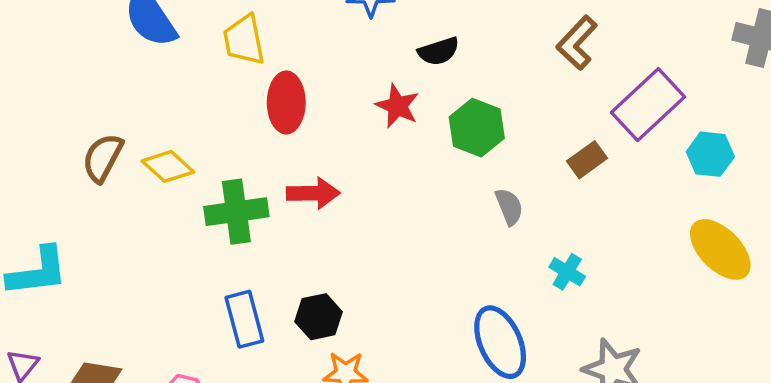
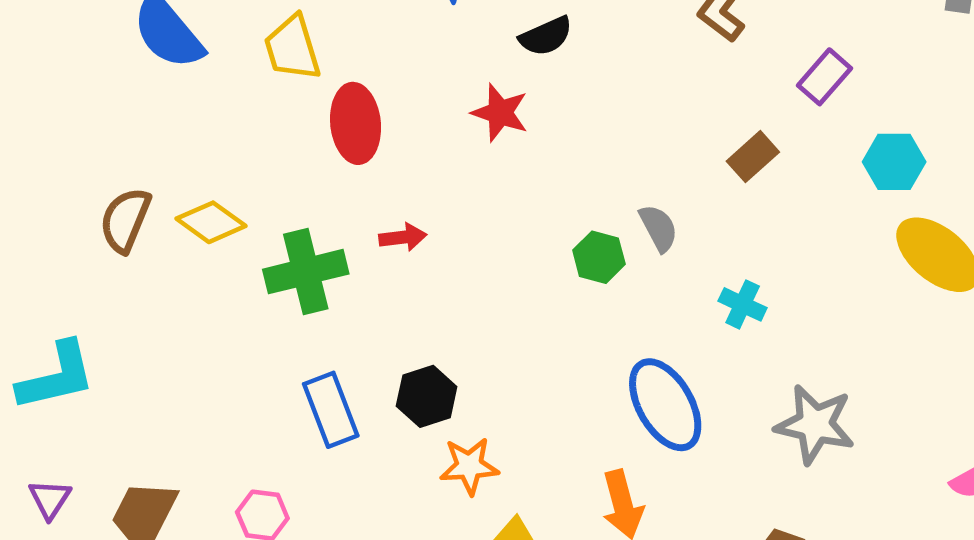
purple rectangle: (648, 105) -> (825, 77), size x0.6
green hexagon: (477, 128) -> (599, 257), moved, size x0.7
cyan hexagon: (710, 154) -> (894, 162), moved
red arrow: (313, 193) -> (403, 237), size x0.7

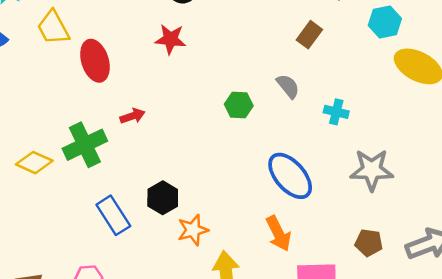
yellow diamond: (211, 222) -> (34, 163), moved
gray semicircle: (659, 228) -> (288, 86), moved
cyan cross: (743, 304) -> (336, 112), moved

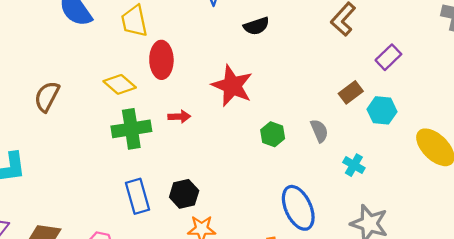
cyan hexagon: (385, 22) -> (382, 110), moved
red star: (170, 39) -> (232, 86), moved, size x1.5
yellow diamond: (34, 163) -> (120, 84), moved

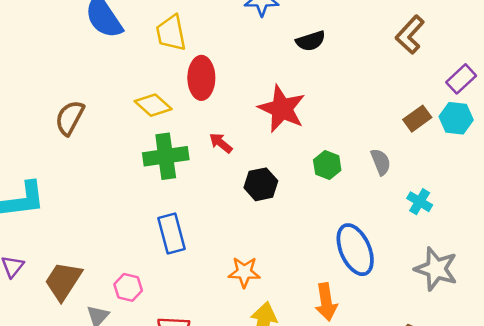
cyan hexagon: (382, 110) -> (456, 118), moved
red arrow: (179, 117) -> (221, 143), turned -140
black hexagon: (184, 194) -> (261, 184), moved

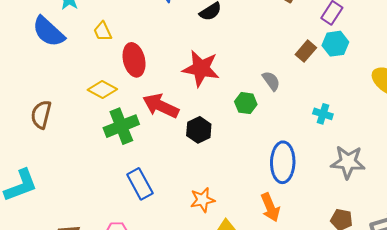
yellow trapezoid: (171, 33) -> (103, 31), size x0.7
red arrow: (221, 143) -> (161, 106), size x1.8
gray semicircle: (381, 162) -> (271, 81), moved
blue ellipse: (355, 250) -> (283, 162), turned 39

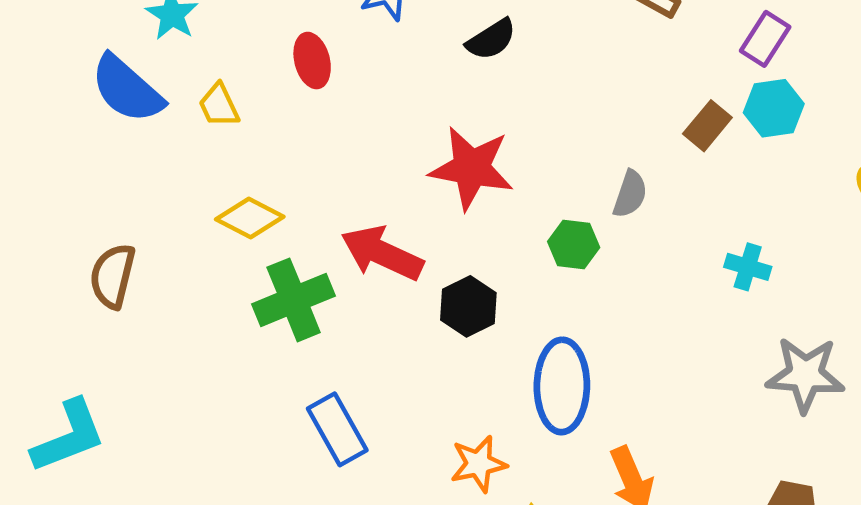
yellow trapezoid: (103, 31) -> (219, 105), moved
red ellipse: (134, 60) -> (312, 61), moved, size x0.7
gray semicircle: (271, 81) -> (630, 194), turned 55
blue ellipse: (283, 162) -> (562, 386), moved

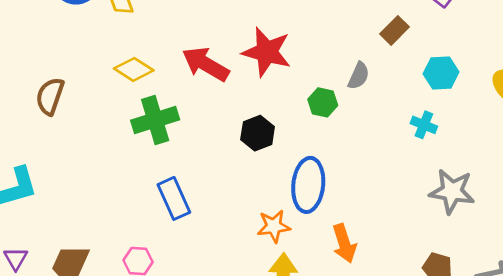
cyan hexagon: (774, 108) -> (441, 73), moved
brown rectangle: (707, 126) -> (394, 30), moved
red arrow: (382, 253) -> (206, 64), moved
orange star: (479, 464) -> (274, 226), moved

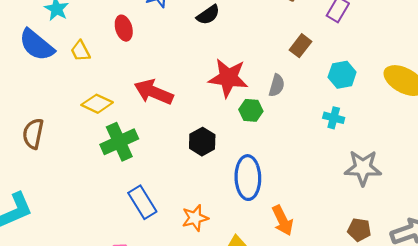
red star: (267, 52) -> (228, 78), moved
orange star: (274, 226) -> (195, 218), moved

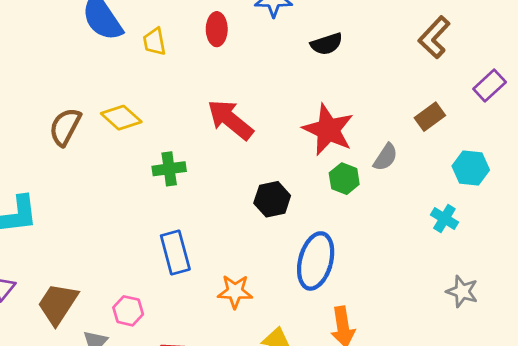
yellow diamond: (97, 104) -> (121, 118), moved
green cross: (119, 142) -> (169, 169), size x0.7
gray star: (363, 168) -> (462, 291), size x0.7

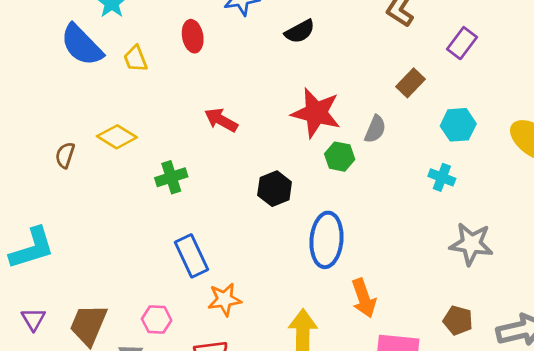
red arrow: (230, 120) -> (221, 120), size x0.7
brown semicircle: (65, 127) -> (65, 155), size x0.7
gray star: (462, 291) -> (471, 244), size x1.4
orange star: (235, 292) -> (224, 299), moved

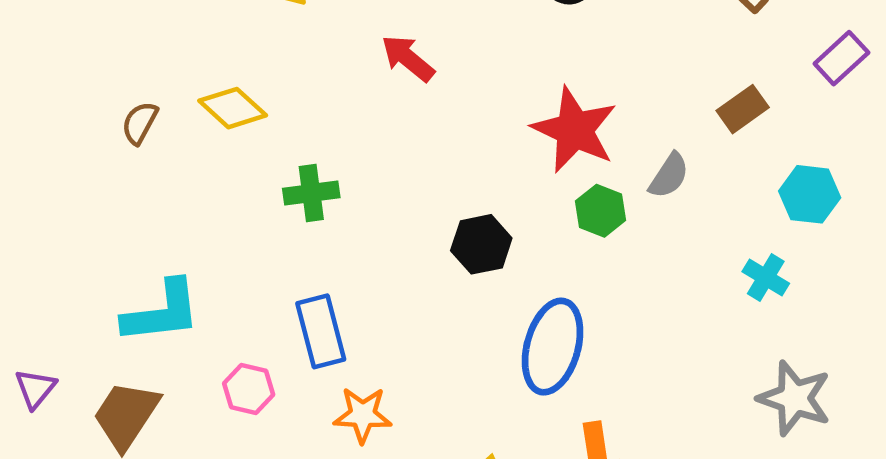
red arrow: (221, 120) -> (408, 58), moved
cyan L-shape: (32, 248) -> (162, 312), moved
pink hexagon: (157, 320) -> (249, 389), moved

